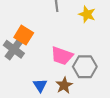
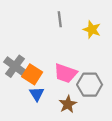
orange square: (24, 35) -> (32, 74), moved
blue triangle: (40, 85) -> (37, 94), moved

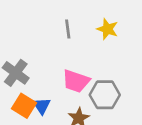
gray line: (60, 19) -> (68, 29), moved
orange square: (32, 74) -> (24, 106), moved

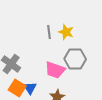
yellow star: (107, 29) -> (66, 32), moved
gray hexagon: (105, 95) -> (75, 59), moved

